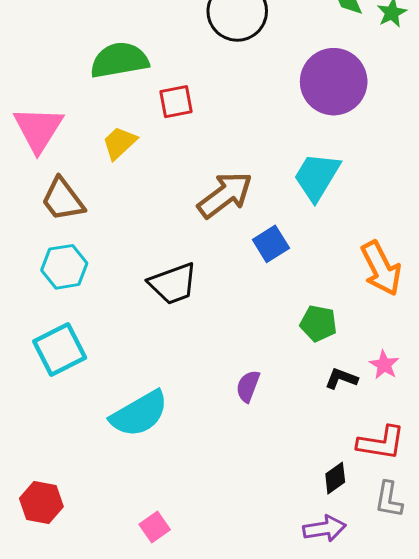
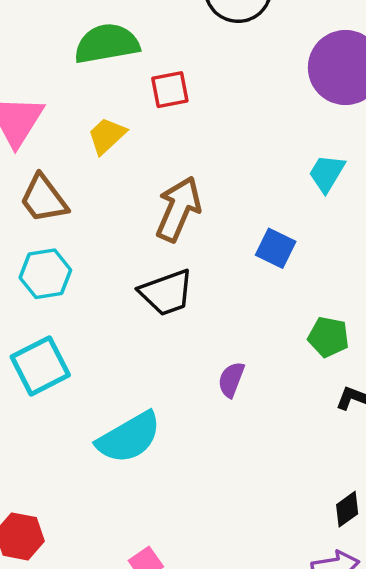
cyan trapezoid: (317, 177) -> (327, 173), size x0.7
brown arrow: (225, 195) -> (178, 209), moved, turned -30
blue square: (271, 244) -> (276, 248), turned -32
purple semicircle: (248, 386) -> (231, 380), moved

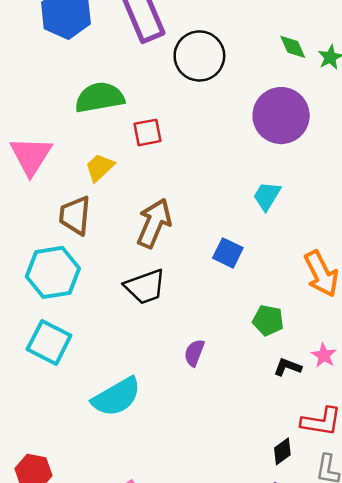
brown trapezoid: (44, 199) -> (75, 215), moved, turned 42
cyan hexagon: (45, 274) -> (53, 272), size x1.4
cyan square: (40, 366) -> (49, 342), turned -36

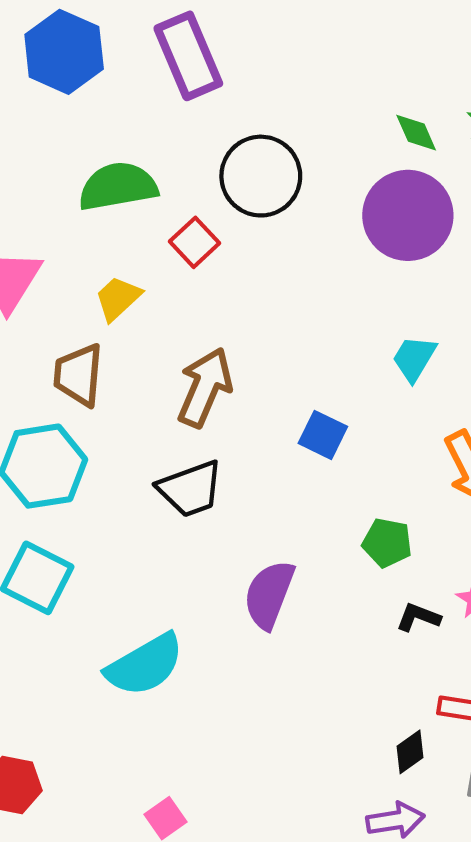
green diamond: (293, 47) -> (416, 133), moved
black circle: (199, 56) -> (261, 176), moved
red square: (148, 132) -> (195, 242), turned -32
cyan trapezoid: (267, 196) -> (414, 358), moved
purple semicircle: (194, 353) -> (269, 594), size x1.6

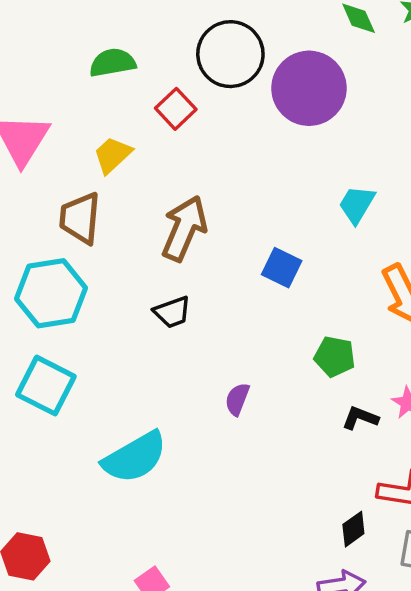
green semicircle: (118, 186) -> (113, 63), size x0.7
purple circle: (408, 215) -> (309, 88), moved
black trapezoid: (190, 489) -> (172, 312), size x0.7
purple semicircle: (269, 594) -> (237, 399), size x0.6

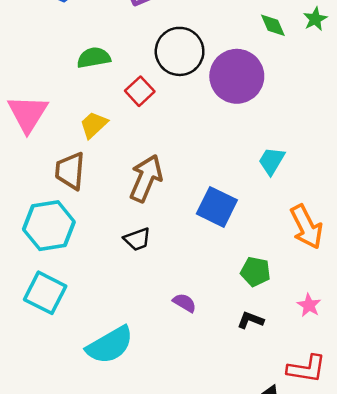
blue square: (282, 268) -> (217, 207), size x1.4
purple semicircle: (237, 399) -> (185, 303), turned 100
black L-shape: (360, 418) -> (250, 320), moved

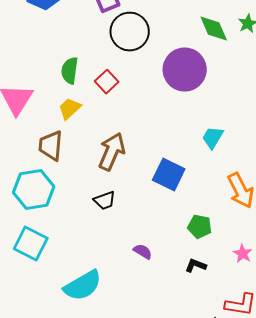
green diamond: (273, 25) -> (214, 29), size x1.4
black circle: (180, 51) -> (130, 32), moved
green semicircle: (94, 58) -> (70, 71), moved, turned -72

